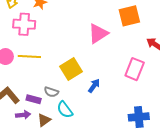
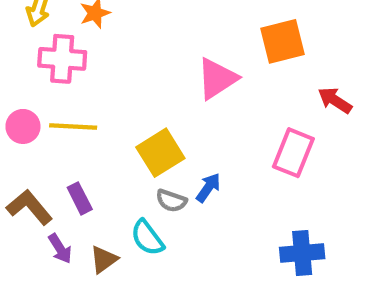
gray semicircle: (51, 92) -> (171, 201), moved
purple rectangle: (34, 99) -> (80, 198), moved, turned 48
purple arrow: (23, 115) -> (60, 249), turned 64

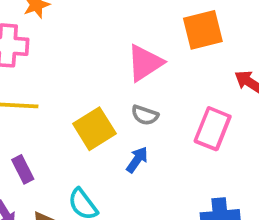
gray semicircle: (171, 201) -> (145, 115), moved

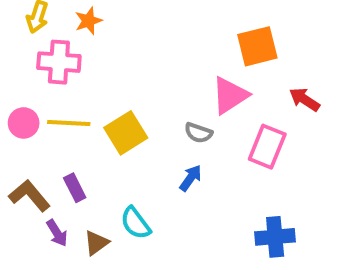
pink triangle: (145, 63) -> (230, 95), moved
yellow square: (94, 129) -> (126, 133), moved

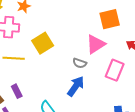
yellow square: (126, 133) -> (43, 43), moved
blue arrow: (191, 178) -> (76, 86), size x1.5

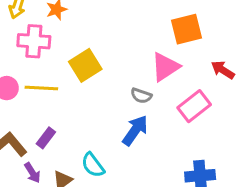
pink rectangle: (115, 70) -> (194, 106), turned 30
purple rectangle: (17, 91) -> (46, 138), turned 64

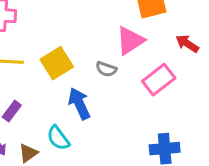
yellow square: (85, 65) -> (57, 63), moved
blue arrow: (135, 130) -> (79, 104), moved, turned -60

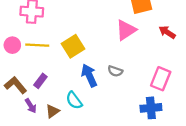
gray semicircle: (106, 69) -> (115, 71), moved
pink rectangle: (159, 80) -> (161, 79), moved, turned -30

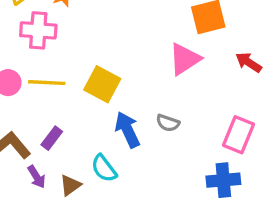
yellow square: (73, 46) -> (102, 84), turned -30

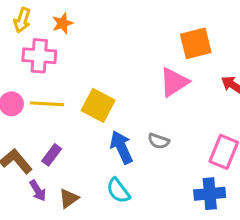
cyan semicircle: (104, 168) -> (118, 191), moved

